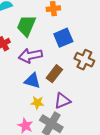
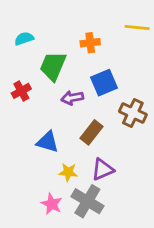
purple arrow: (30, 56) -> (72, 98), moved, size x0.7
blue triangle: (32, 81) -> (47, 142), moved

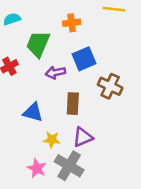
brown rectangle: (92, 132) -> (73, 104), turned -35

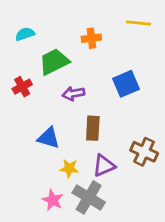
green trapezoid: (38, 44) -> (54, 62), turned 40
blue square: (84, 59) -> (126, 84), moved
brown cross: (110, 86) -> (144, 152), moved

